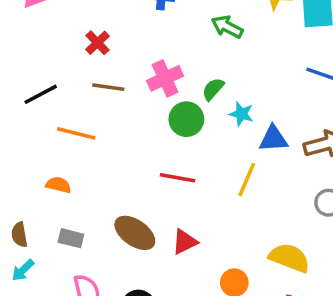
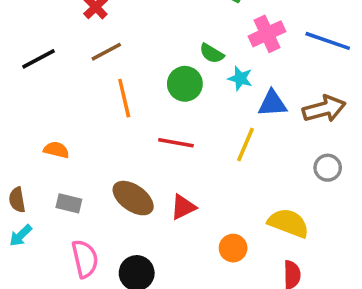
pink cross: (165, 78) -> (267, 34), moved
brown line: (108, 87) -> (106, 52), turned -36
green semicircle: (213, 89) -> (212, 53), turned -100
orange line: (76, 133) -> (124, 98), moved, turned 63

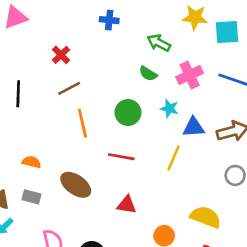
green semicircle: (212, 53) -> (148, 74), moved
black line: (38, 59) -> (18, 94), turned -60
brown ellipse: (133, 198) -> (76, 185), moved
gray rectangle: (69, 203) -> (32, 197), moved
red triangle: (183, 207) -> (127, 205), turned 35

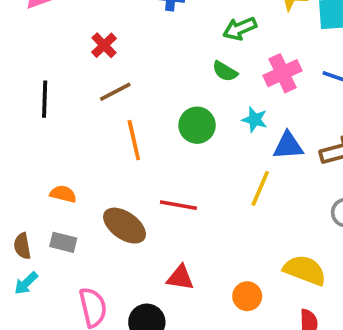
green arrow: (159, 43) -> (240, 29), turned -50
red line: (121, 157) -> (178, 205), moved
red triangle: (127, 205) -> (180, 278), moved

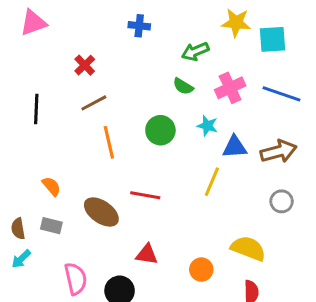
orange semicircle: (63, 194) -> (51, 186), turned 35

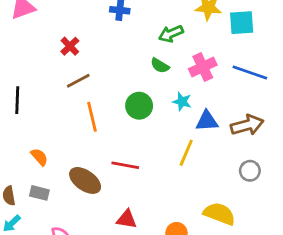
black line: (36, 109) -> (17, 100), moved

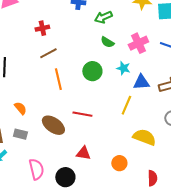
green arrow: (171, 34) -> (103, 17), moved
red cross: (70, 46) -> (42, 28), turned 32
yellow semicircle: (219, 214) -> (144, 137), moved

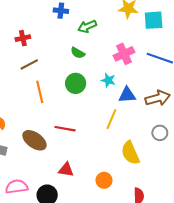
green semicircle: (107, 42) -> (78, 53), moved
yellow semicircle: (144, 137) -> (130, 153), turned -135
pink semicircle: (36, 169) -> (17, 187), turned -85

